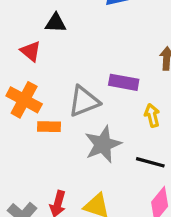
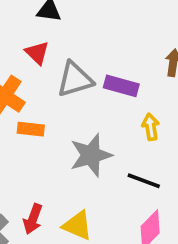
red triangle: (31, 51) -> (37, 53), moved
gray triangle: (84, 101) -> (75, 79), moved

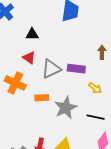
yellow arrow: (151, 127) -> (95, 88), turned 144
orange rectangle: (31, 129) -> (42, 98), moved

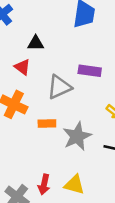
red triangle: (29, 58) -> (22, 67), moved
purple rectangle: (76, 69) -> (90, 71), moved

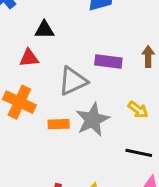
red triangle: (22, 67) -> (29, 58), turned -42
gray star: (77, 136) -> (93, 120), moved

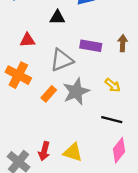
black triangle: (44, 30) -> (57, 17), moved
orange rectangle: (59, 124) -> (49, 94), turned -49

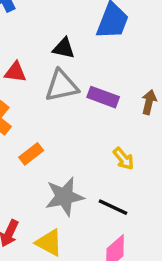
gray triangle: (62, 60) -> (62, 86), moved
gray star: (76, 92) -> (64, 197), moved

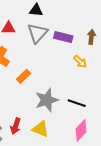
gray triangle: (62, 86) -> (37, 33), turned -30
yellow arrow: (123, 159) -> (80, 62), moved

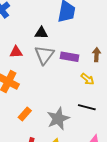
orange rectangle: (23, 76) -> (25, 114), moved
black line: (77, 103) -> (87, 107), moved

